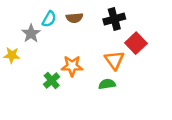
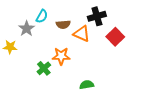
brown semicircle: (74, 18) -> (63, 24), moved
orange triangle: (114, 60) -> (82, 34), moved, turned -30
green semicircle: (107, 84) -> (87, 85), moved

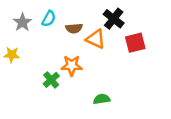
black cross: (97, 16) -> (114, 19), turned -36
gray star: (26, 29) -> (22, 22), moved
red square: (115, 37) -> (135, 43), turned 30

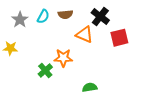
brown semicircle: (74, 28) -> (65, 14), moved

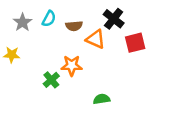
brown semicircle: (65, 14) -> (74, 26), moved

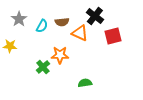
cyan semicircle: (49, 19) -> (42, 26), moved

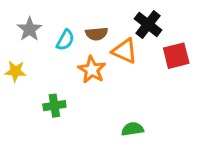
orange star: (60, 55) -> (92, 70), moved, turned 30
green cross: (43, 67) -> (54, 106), moved, turned 32

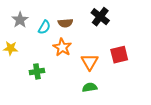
orange triangle: (125, 51) -> (90, 62), moved, turned 36
red square: (176, 56) -> (119, 55), moved

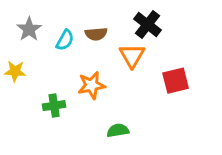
orange star: (62, 47) -> (91, 85), moved, turned 30
orange triangle: (90, 62) -> (132, 56), moved
green semicircle: (90, 87) -> (118, 130), moved

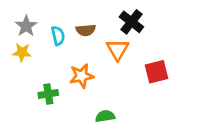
cyan semicircle: (65, 40) -> (58, 36), turned -42
yellow star: (15, 71) -> (22, 52), moved

